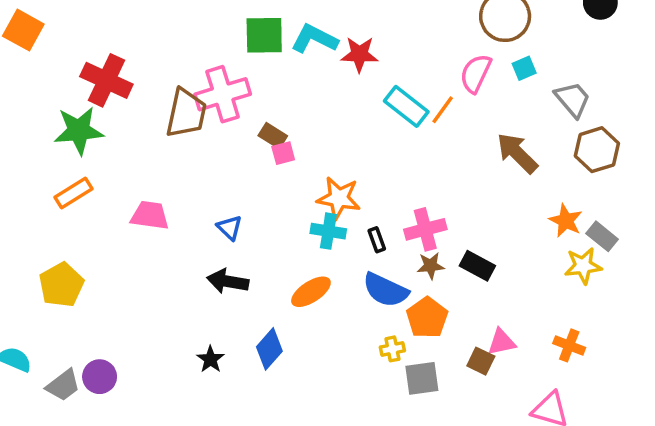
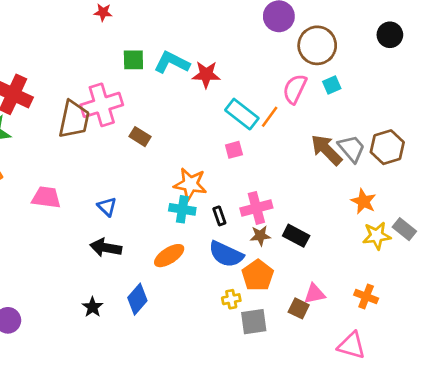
green square: (264, 35) -> (133, 60), size x0.7
gray trapezoid: (573, 99) -> (352, 148), moved
pink square: (283, 153) -> (234, 150), moved
gray rectangle: (602, 236) -> (404, 229), moved

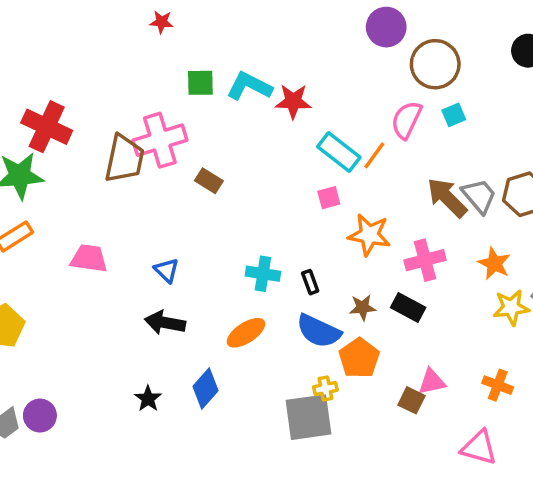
orange star: (190, 184) -> (369, 235), moved
pink cross: (256, 208) -> (425, 260), moved
gray square: (254, 322) -> (308, 417), moved, size x1.4

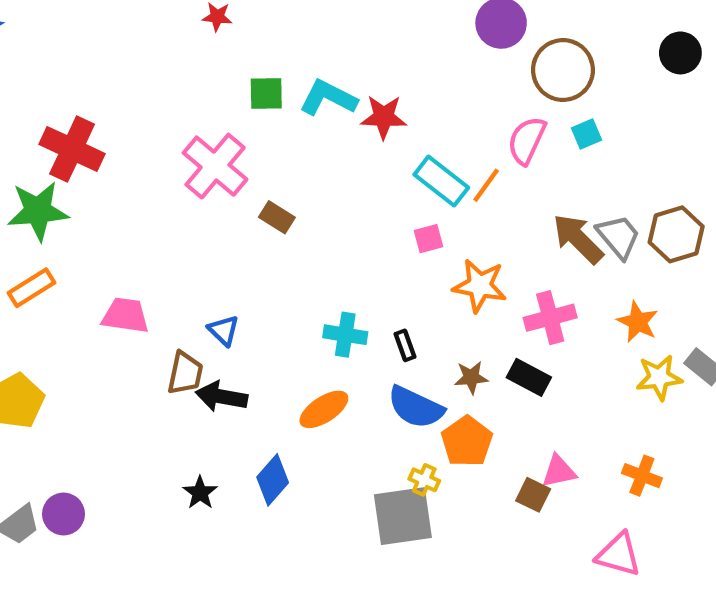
pink cross: (160, 140) -> (215, 166), turned -33
brown trapezoid: (124, 159) -> (185, 373), moved, size x0.7
yellow cross: (325, 388) -> (424, 480), turned 35

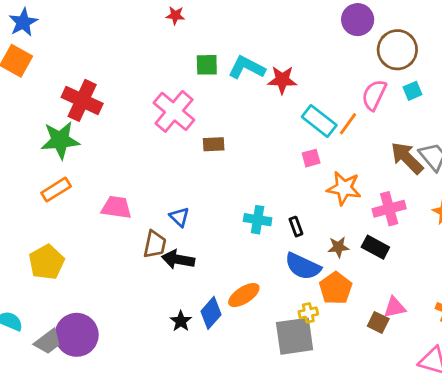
brown rectangle: (277, 217) -> (214, 144), turned -35
orange ellipse: (324, 409) -> (244, 295), moved
yellow cross: (424, 480) -> (308, 313), turned -36
black star: (200, 493) -> (181, 321), moved
purple circle: (63, 514) -> (77, 335), size x1.6

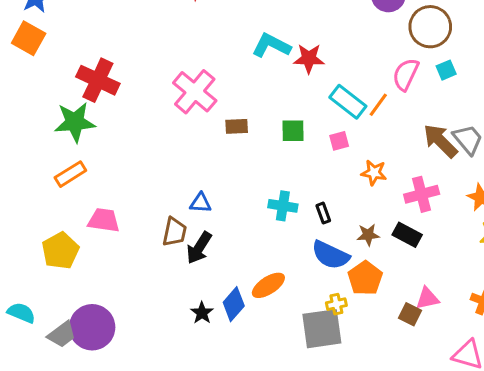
green square: (207, 65) -> (293, 131), moved
orange star: (344, 188) -> (374, 173), size x0.7
pink trapezoid: (116, 207) -> (104, 220), moved
blue triangle: (179, 217) -> (201, 203), turned -40
black arrow: (178, 259) -> (199, 248), turned -68

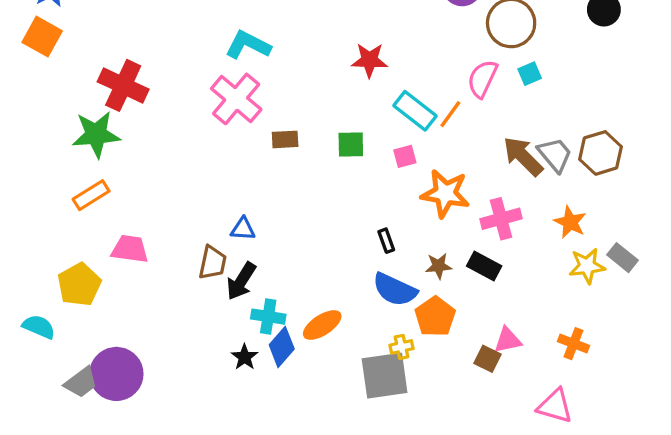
cyan L-shape: (271, 45) -> (248, 45), moved
orange star: (374, 173) -> (445, 193), size x1.6
cyan cross: (283, 206) -> (268, 317), moved
cyan semicircle: (21, 313) -> (39, 327), moved

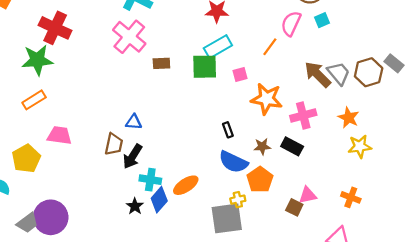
cyan rectangle: (415, 111) -> (218, 47), moved, turned -68
green square: (351, 145) -> (205, 67), size x1.4
gray rectangle: (622, 258) -> (394, 63), moved

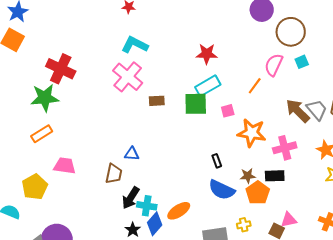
black rectangle: (292, 146) -> (275, 176), turned -30
black arrow: (133, 156) -> (131, 198), moved
orange pentagon: (260, 180) -> (258, 193), moved
yellow cross: (238, 200) -> (244, 225), moved

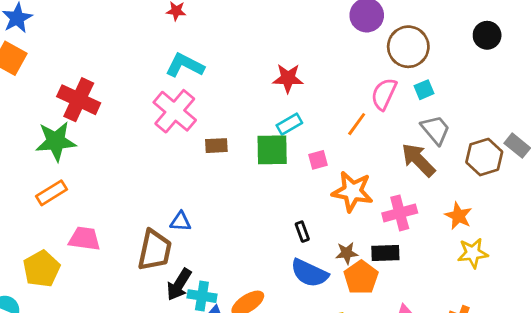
cyan rectangle: (208, 86) -> (289, 124), size x0.7
gray trapezoid: (317, 110) -> (436, 130), moved
brown trapezoid: (114, 174) -> (155, 250), size x1.4

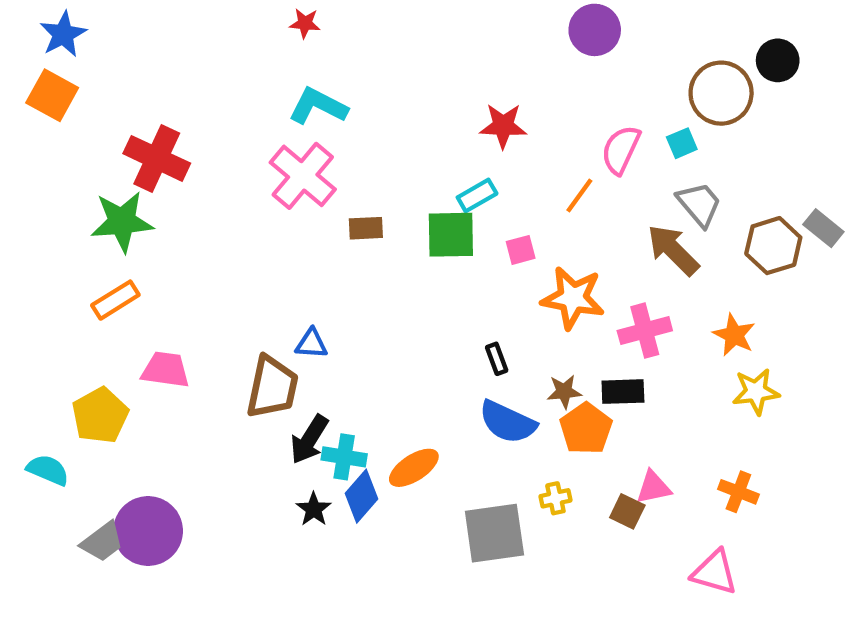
brown circle: (408, 47) -> (721, 93), moved
red star: (288, 78) -> (503, 126), moved

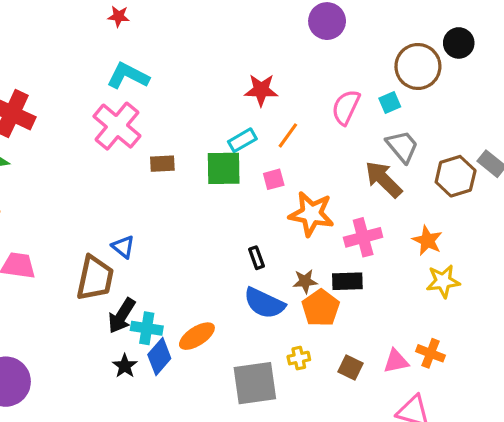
orange line: (579, 195) -> (288, 135), moved
blue triangle: (311, 344) -> (123, 247), turned 35
pink triangle: (653, 487) -> (396, 361), moved

